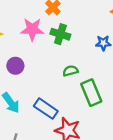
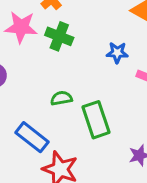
green semicircle: (70, 71) -> (61, 98), moved

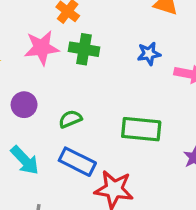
green semicircle: (61, 98) -> (70, 119), moved
green rectangle: (96, 120) -> (141, 129), turned -54

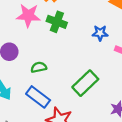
green rectangle: (141, 129) -> (85, 83), turned -60

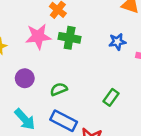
green rectangle: (85, 83) -> (111, 97), size x0.6

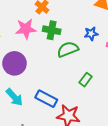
purple circle: (25, 78) -> (14, 63), size x1.5
green semicircle: (59, 89) -> (68, 49), moved, size x1.5

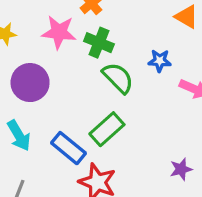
green semicircle: (68, 49) -> (118, 78), turned 55
green rectangle: (86, 80) -> (107, 129), moved, size x1.5

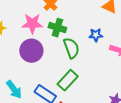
green semicircle: (118, 78) -> (71, 48), turned 30
purple circle: (30, 83) -> (31, 51), moved

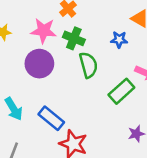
blue star: (96, 35) -> (119, 40), moved
green rectangle: (68, 80) -> (121, 91), moved

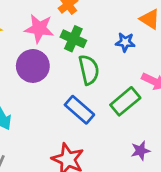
blue rectangle: (51, 118) -> (79, 110), moved

